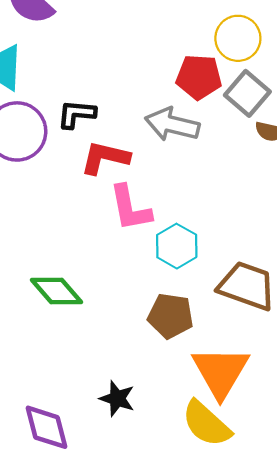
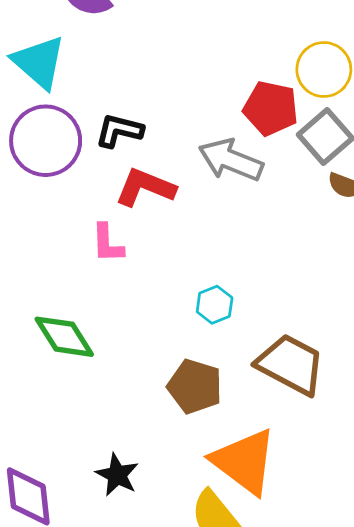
pink L-shape: (130, 208) -> (107, 243), moved, size x0.7
cyan hexagon: (177, 246) -> (215, 305), size x0.7
orange triangle: (221, 372) -> (244, 461), turned -32

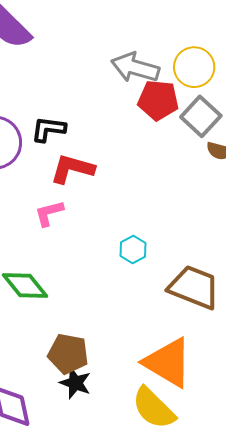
gray arrow: (231, 160) -> (135, 67), moved
pink L-shape: (107, 243) -> (49, 213), turned 84
brown pentagon: (195, 386) -> (68, 354), moved

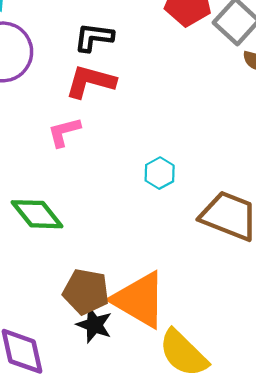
black L-shape: (48, 129) -> (94, 37), moved
orange triangle: (168, 363) -> (139, 300), moved

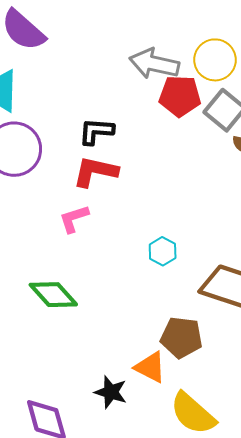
brown pentagon: (86, 292) -> (181, 337), moved
orange triangle: (139, 300) -> (150, 367), size x0.6

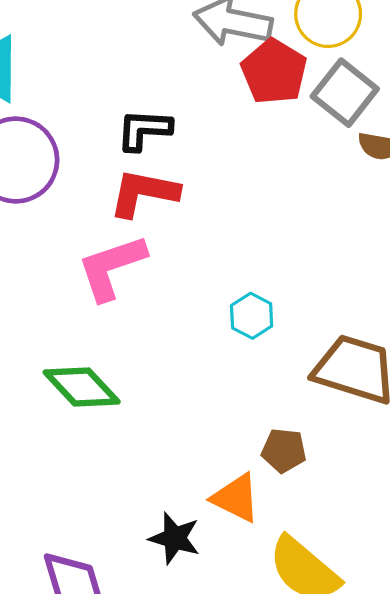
red pentagon: (180, 96) -> (274, 72), turned 30
pink L-shape: (74, 219) -> (112, 267), size x1.5
brown pentagon: (181, 337) -> (284, 450), size x0.7

